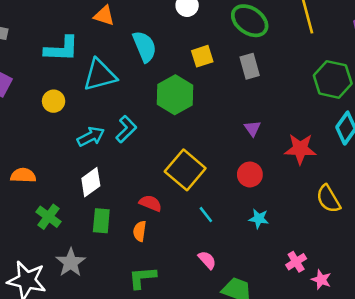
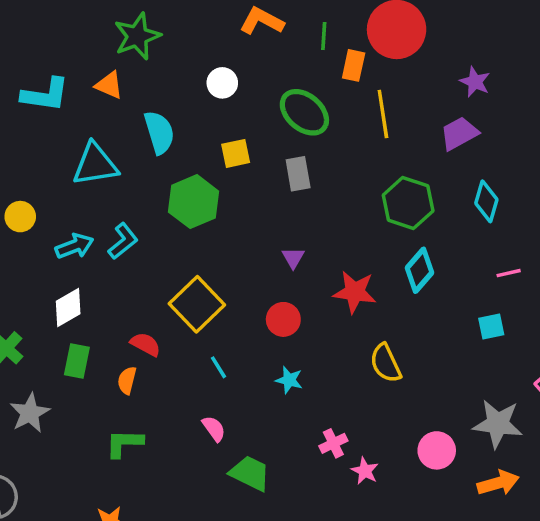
cyan L-shape: (62, 49) -> (45, 95), moved
yellow circle: (54, 101) -> (20, 217), moved

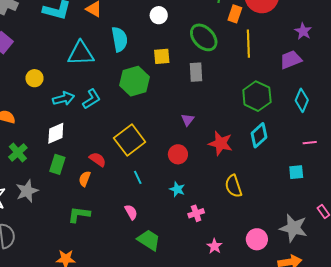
pink cross: (333, 443) -> (196, 213), moved

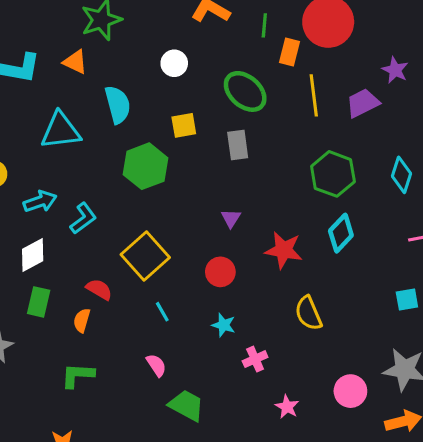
purple trapezoid: (291, 60) -> (363, 103), moved
cyan L-shape: (92, 99) -> (83, 218), moved
cyan square: (296, 172) -> (407, 299), moved

